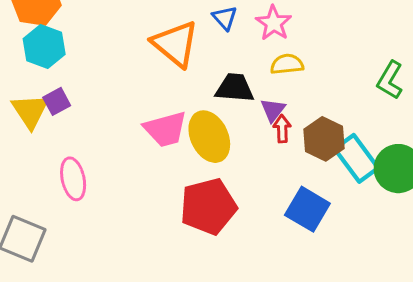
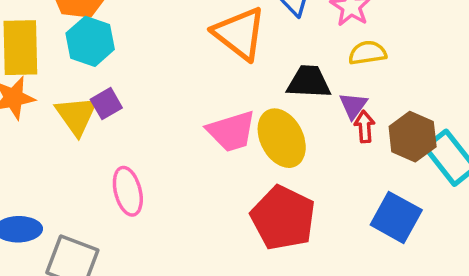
red pentagon: (208, 206) -> (283, 218), turned -30

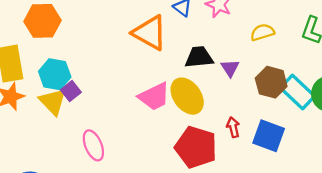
cyan hexagon: (90, 41) -> (55, 74), moved
yellow semicircle: (368, 53) -> (262, 32), moved
red arrow: (364, 127) -> (233, 127), moved

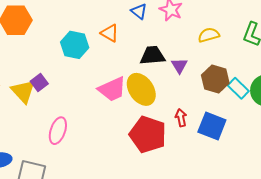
orange triangle: (150, 33) -> (110, 33), size x0.6
cyan hexagon: (55, 74) -> (75, 45), moved
cyan rectangle: (298, 92) -> (238, 88), size x0.7
pink ellipse: (93, 145) -> (58, 131), turned 40

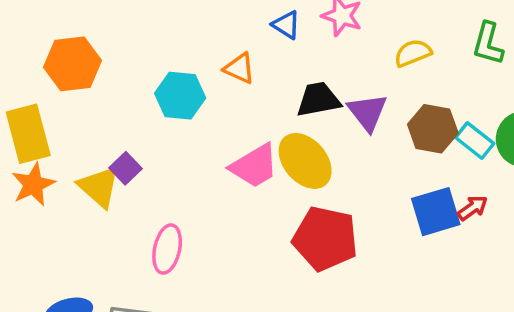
purple triangle: (179, 66) -> (367, 112), size x1.4
red arrow: (181, 118) -> (473, 208), moved, turned 72
blue square: (212, 126) -> (436, 212), turned -32

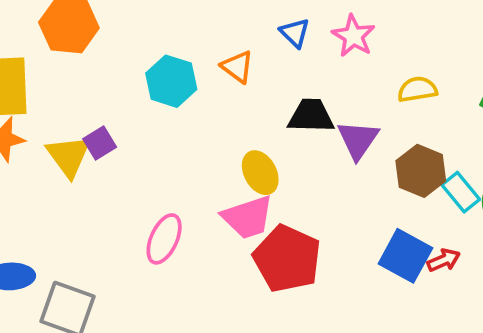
yellow ellipse: (305, 161) -> (260, 173), moved, size x0.7
pink trapezoid: (254, 166) -> (248, 217), moved
blue square: (436, 212) -> (405, 256), turned 33
pink ellipse: (167, 249) -> (164, 239), moved

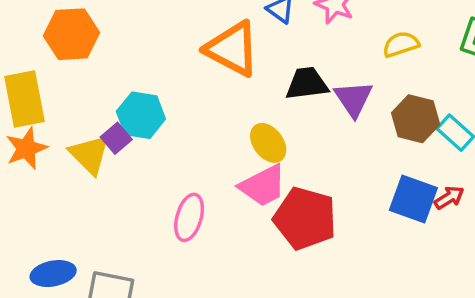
orange triangle: (237, 67) -> (232, 49), size x1.8
cyan hexagon: (171, 81) -> (141, 115), moved

